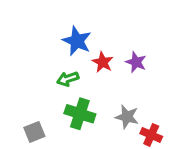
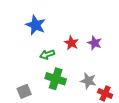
blue star: (77, 41) -> (36, 25), moved

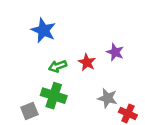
red star: (71, 43) -> (87, 62), moved
green cross: (56, 79) -> (54, 96), moved

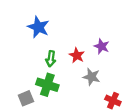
green arrow: (58, 66) -> (51, 59), turned -63
gray star: (107, 98) -> (91, 77), moved

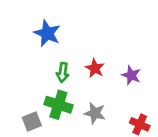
purple star: (102, 46) -> (131, 75), moved
gray star: (91, 77) -> (95, 113), moved

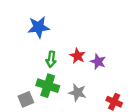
blue star: (47, 33) -> (39, 27), turned -30
purple star: (131, 75) -> (98, 62), moved

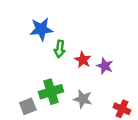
green arrow: (51, 59) -> (60, 49), moved
green cross: (48, 86) -> (51, 92), turned -35

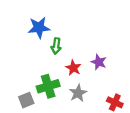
red star: (83, 60) -> (73, 68), moved
gray star: (83, 99) -> (78, 93), turned 30

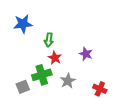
blue star: (39, 28) -> (23, 24), moved
red star: (73, 68) -> (55, 58), moved

